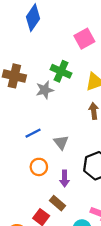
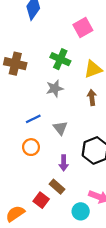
gray star: (45, 90) -> (55, 88), moved
orange circle: (39, 167) -> (31, 147), moved

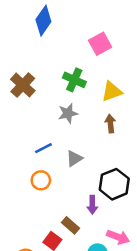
brown cross: (15, 64) -> (23, 85), turned 30
gray triangle: (60, 128) -> (74, 158), turned 35
purple arrow: (64, 163) -> (92, 205), moved

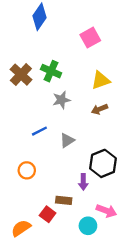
green cross: (74, 80) -> (51, 71), moved
brown arrow: (110, 124) -> (99, 109), turned -105
orange circle: (41, 180) -> (27, 170), moved
brown rectangle: (70, 225) -> (64, 200), turned -35

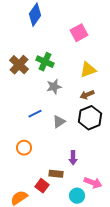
black hexagon: (103, 163) -> (90, 118), moved

